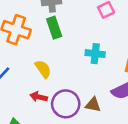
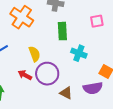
green rectangle: (54, 28) -> (62, 31), moved
purple circle: (66, 104) -> (47, 74), moved

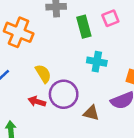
green rectangle: (62, 31) -> (84, 27), moved

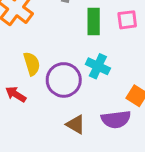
purple circle: (64, 94) -> (64, 80), moved

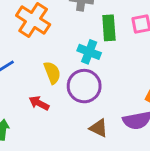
cyan cross: (98, 66) -> (89, 52), moved

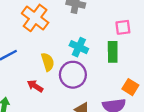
green rectangle: (109, 28) -> (113, 52), moved

